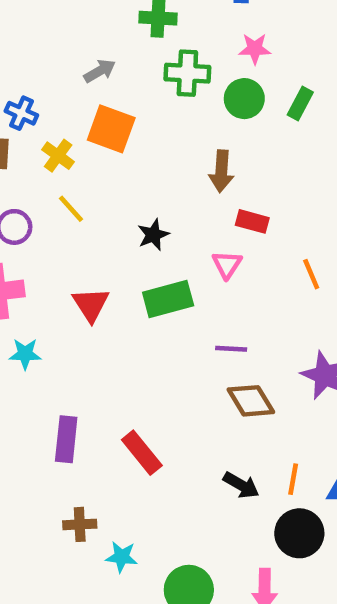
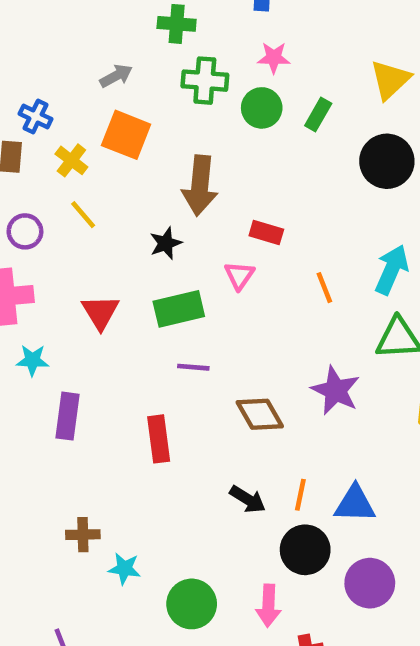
brown arrow: (221, 171) -> (200, 186), moved, size x1.4
purple line: (231, 349) -> (193, 367), moved
purple rectangle: (66, 439) -> (68, 416), moved
red rectangle: (142, 453) -> (159, 439), moved, turned 30

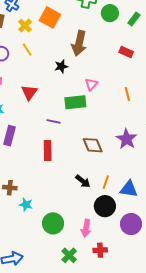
red rectangle: (266, 233) -> (126, 52), moved
green rectangle: (179, 309) -> (75, 102), moved
purple line: (193, 367) -> (53, 121), moved

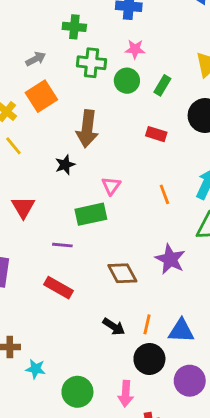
orange square: (50, 17) -> (41, 96), turned 35
red rectangle: (48, 150) -> (58, 288), turned -54

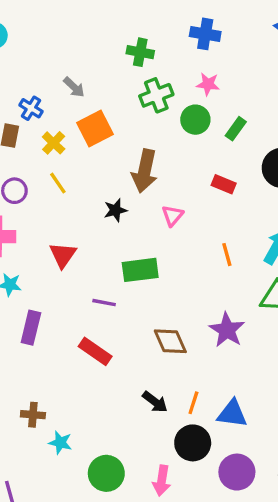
gray arrow: (36, 59) -> (74, 87), moved, turned 66
green cross: (91, 63) -> (156, 95), turned -32
pink triangle: (111, 186) -> (172, 216), moved

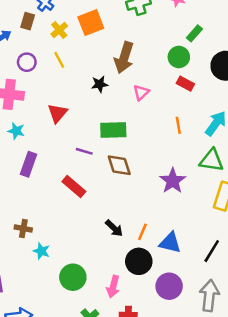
green circle: (195, 120) -> (179, 57), moved
red rectangle: (224, 184) -> (185, 84), moved
brown diamond: (170, 341) -> (119, 165), moved

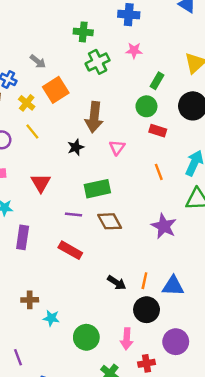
purple circle: (169, 286) -> (176, 342), moved

